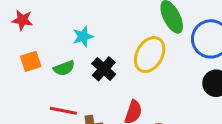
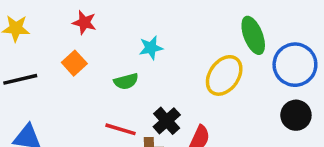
orange square: (31, 61) -> (74, 63), moved, turned -30
black cross: (104, 69) -> (167, 121), moved

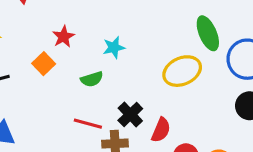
red star: (84, 23) -> (64, 37), moved, turned 30
yellow ellipse: (224, 75) -> (182, 71), turned 33

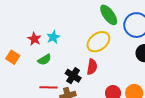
red star: (64, 37) -> (34, 39), moved
red semicircle: (161, 130) -> (92, 67), moved

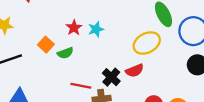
green semicircle: (44, 60) -> (65, 53), moved
red semicircle: (92, 67) -> (135, 71), turned 49

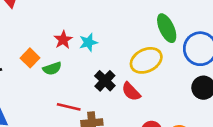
red semicircle: (135, 71) -> (131, 92), turned 66
black cross: (111, 77) -> (105, 81), moved

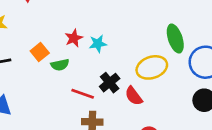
red line: (69, 107) -> (83, 94), moved

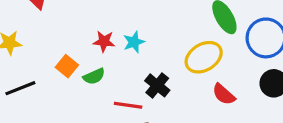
red star: (74, 38) -> (104, 41), turned -30
red semicircle: (134, 96) -> (224, 94), moved

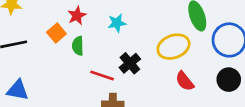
red star: (104, 41) -> (77, 16), moved, turned 30
green semicircle: (94, 76) -> (78, 46), turned 102

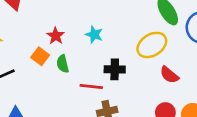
cyan star: (117, 23) -> (94, 35), turned -30
black cross: (130, 63) -> (115, 69), turned -36

